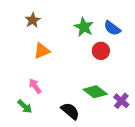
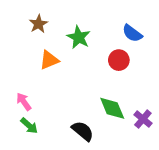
green star: (84, 27) -> (79, 37), moved
pink arrow: (35, 86) -> (24, 102), moved
green diamond: (95, 92) -> (112, 108), turned 30

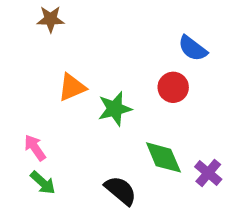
brown star: (38, 24) -> (51, 19), moved, turned 30
green star: (79, 37) -> (115, 109), moved, turned 30

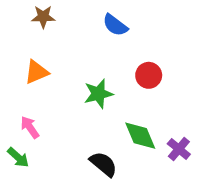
blue semicircle: (193, 48) -> (115, 25), moved
orange triangle: (72, 87) -> (36, 72), moved
green arrow: (43, 183) -> (18, 157), moved

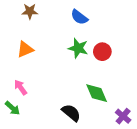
green star: (98, 94) -> (78, 48), moved, turned 30
purple cross: (179, 149) -> (123, 116), moved

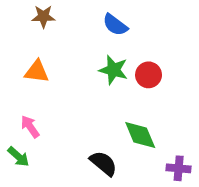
orange triangle: (25, 49) -> (37, 72), turned 30
purple cross: (123, 116) -> (179, 168), turned -35

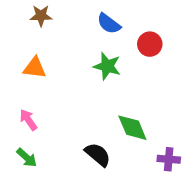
red circle: (149, 75) -> (150, 44), moved
green arrow: (18, 157) -> (27, 158), moved

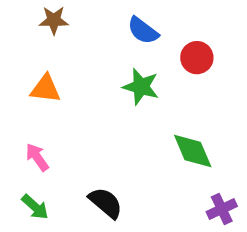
green diamond: (132, 128) -> (193, 151), moved
black semicircle: (98, 155) -> (106, 203), moved
purple cross: (169, 159) -> (222, 209), turned -30

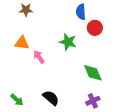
blue semicircle: (143, 31) -> (81, 12), moved, turned 49
pink arrow: (37, 157) -> (39, 57), moved
purple cross: (222, 209) -> (93, 101), moved

